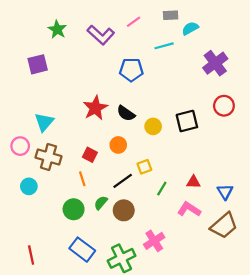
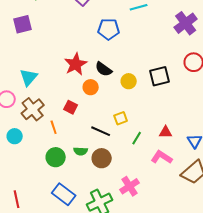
orange circle: (118, 145) -> (91, 87), moved
brown cross: (48, 157) -> (33, 109), turned 35
orange line: (82, 179) -> (54, 127), moved
black line: (123, 181) -> (101, 131), turned 60
green semicircle: (101, 203) -> (81, 151), turned -128

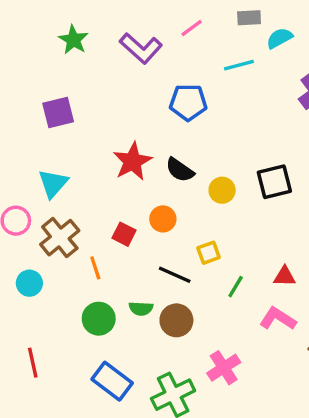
purple square: (23, 24) -> (58, 112), moved
orange circle: (91, 87) -> (163, 219), moved
red line: (17, 199) -> (33, 363), moved

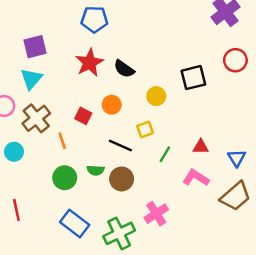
blue pentagon: (188, 102) -> (94, 19), moved
purple square: (58, 112) -> (35, 47), moved
yellow circle: (222, 190) -> (156, 96), moved

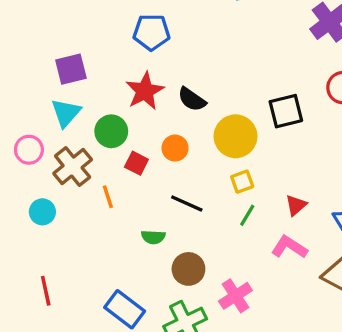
yellow circle: (156, 96) -> (235, 136), size x1.6
yellow square: (145, 129) -> (242, 182), moved
red triangle: (201, 147) -> (296, 205), turned -42
green circle: (65, 178) -> (111, 131), moved
brown circle: (122, 179) -> (188, 269), moved

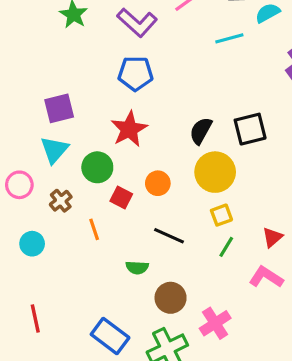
black semicircle: (192, 99) -> (201, 131), moved, turned 84
black square: (286, 111) -> (250, 129), moved
brown cross: (73, 167) -> (61, 201), size x0.6

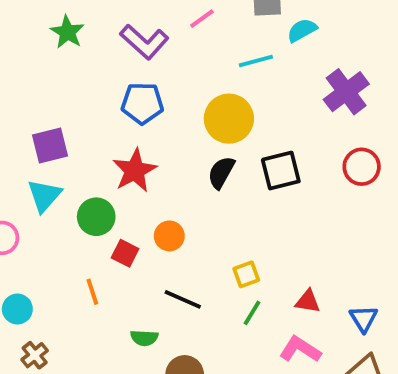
yellow circle: (215, 172) -> (229, 119), moved
brown cross: (61, 201) -> (35, 355), moved
red triangle: (272, 237) -> (308, 301), turned 50

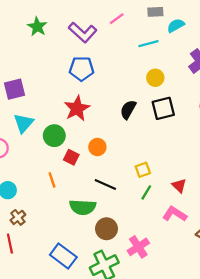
yellow circle: (229, 119) -> (155, 78), moved, size x0.6
purple square: (50, 146) -> (15, 89), moved
red triangle: (308, 301) -> (179, 186), turned 35
green semicircle: (144, 338) -> (83, 207), size x1.6

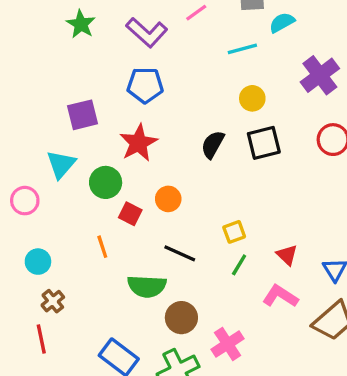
purple square: (15, 89) -> (82, 115), moved

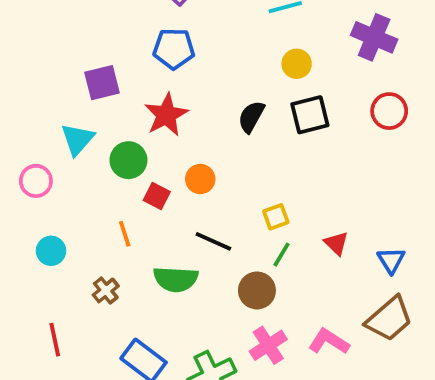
purple cross: (320, 75) -> (374, 37), turned -30
pink L-shape: (280, 296) -> (329, 341), moved
brown cross: (53, 301) -> (106, 290), moved
brown circle: (181, 318) -> (257, 290), moved

